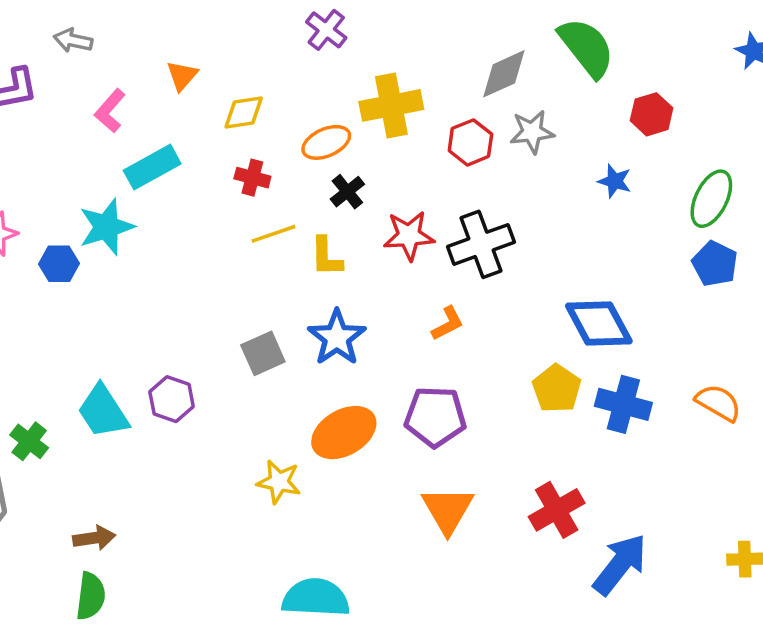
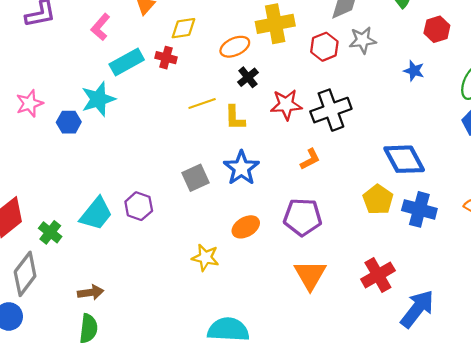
red cross: (252, 178) -> (166, 58), moved
cyan trapezoid: (103, 411) -> (96, 214), turned -108
orange ellipse: (344, 433) -> (246, 227), size x0.7

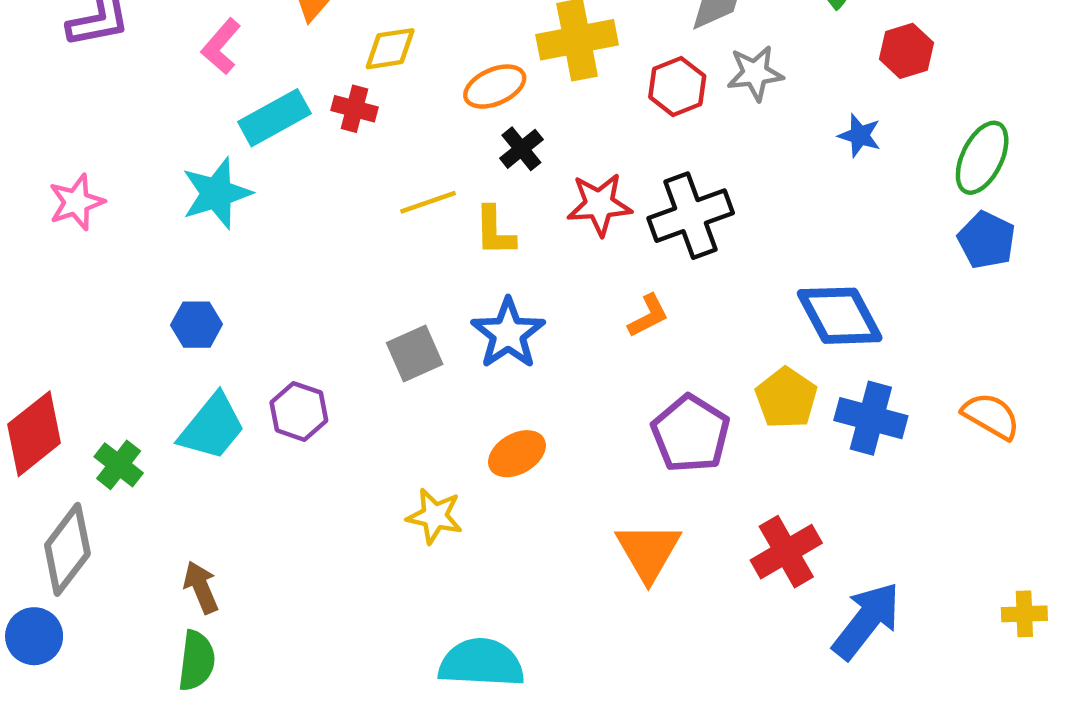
blue hexagon: (69, 122) -> (197, 325), moved
purple pentagon: (303, 217) -> (691, 434), moved, turned 30
brown arrow: (91, 292) -> (201, 587), turned -105

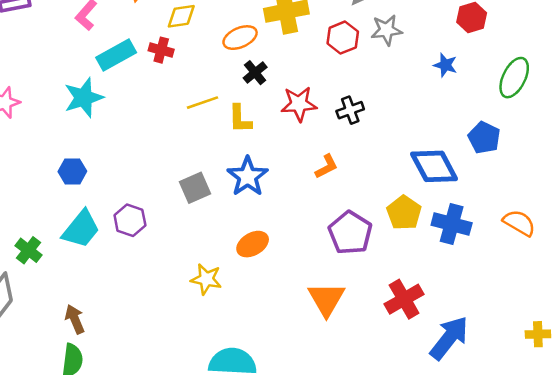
black cross: (691, 216) -> (350, 110), size x0.6
blue pentagon: (987, 240) -> (484, 138), moved

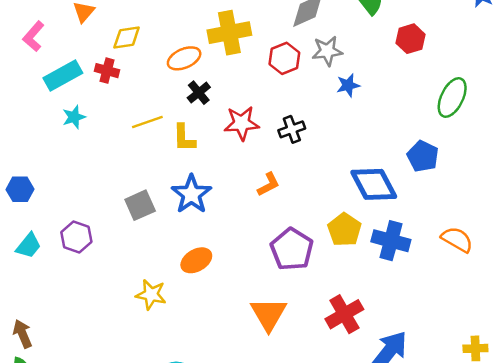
blue star: (445, 65) -> (348, 85), moved, turned -30
cyan star: (84, 98) -> (74, 117), moved, size x0.6
cyan trapezoid: (81, 229) -> (29, 246), size x0.7

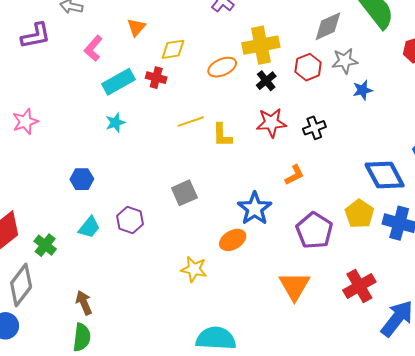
black cross: (199, 93) -> (266, 81), moved
cyan star: (74, 117) -> (115, 123), moved
blue star: (191, 194) -> (255, 209), moved

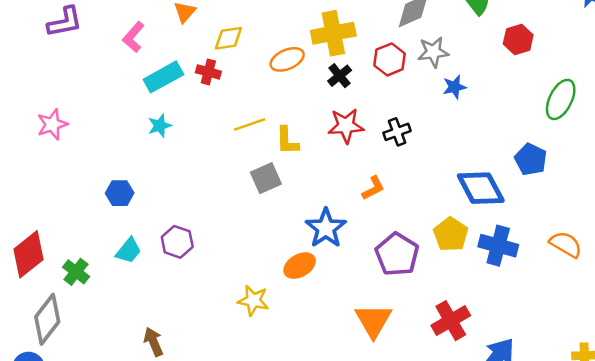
gray square: (184, 193) -> (266, 178), moved
brown arrow: (84, 303) -> (153, 342), moved

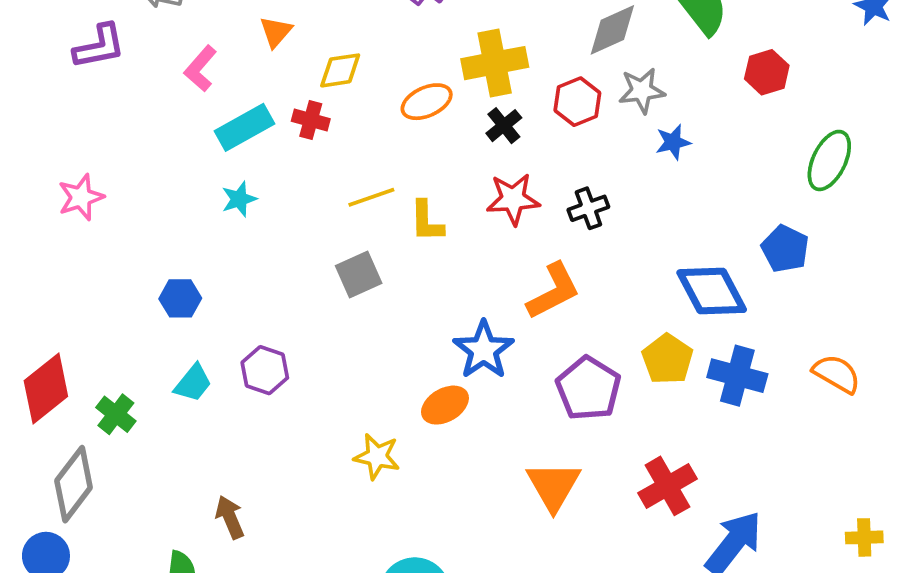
gray square: (266, 178) -> (359, 274), moved
orange L-shape: (373, 188) -> (553, 291), size x1.6

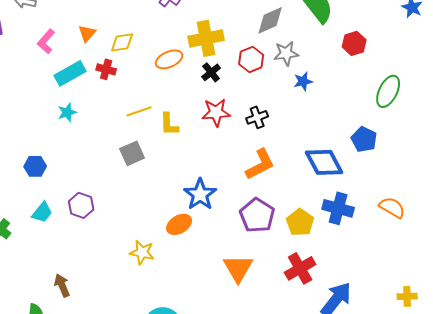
orange triangle: (276, 32) -> (87, 33), moved
orange L-shape: (553, 291) -> (260, 164), moved
yellow pentagon: (667, 359) -> (300, 222), moved

